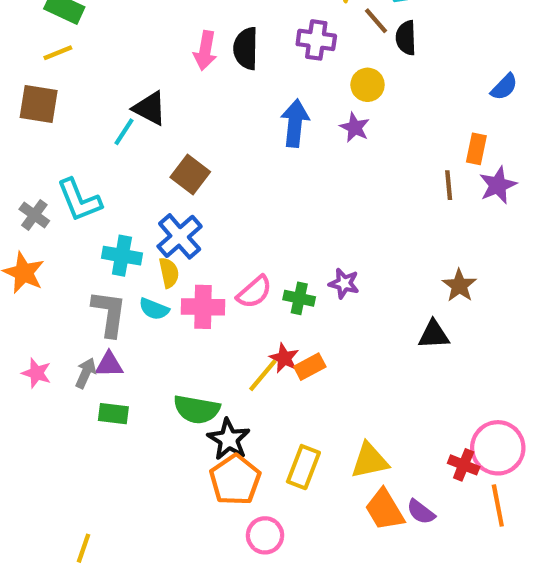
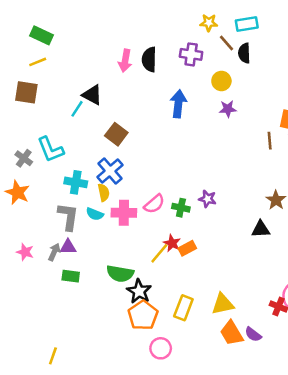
purple star: (355, 127) -> (228, 109), moved, turned -30

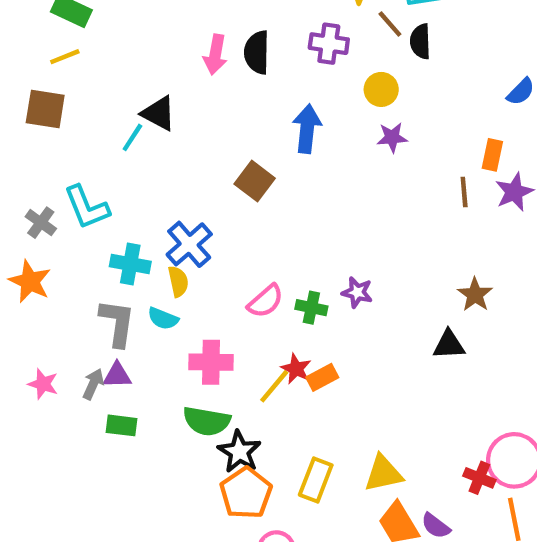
brown square: (116, 134) -> (255, 181), moved
pink cross: (124, 213) -> (211, 362), moved

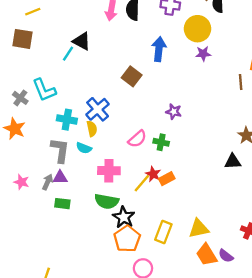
yellow circle: (381, 89) -> (197, 29), size x1.5
purple star: (357, 292) -> (174, 112), moved

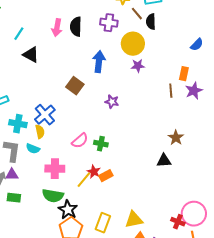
cyan line: (68, 54) -> (19, 34), moved
purple star: (174, 112) -> (112, 102), moved

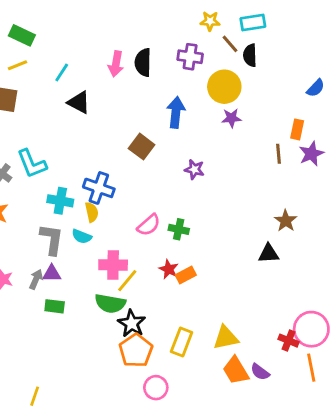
blue cross: (45, 115) -> (99, 188), turned -30
yellow line: (84, 180) -> (127, 281), moved

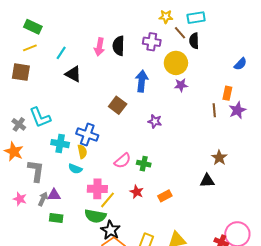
gray L-shape: (52, 239) -> (36, 171), moved
orange rectangle: (186, 275) -> (165, 196), moved

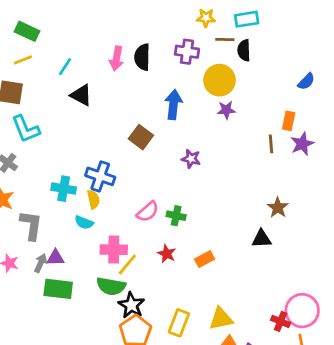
brown line: (180, 33) -> (225, 39), turned -48
cyan L-shape: (40, 117) -> (26, 129), moved
green rectangle: (56, 218) -> (58, 289), size x1.5

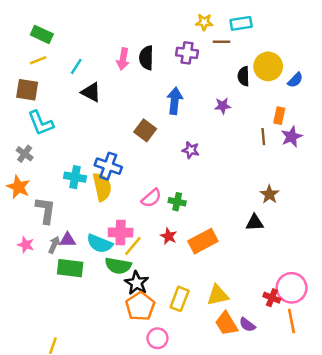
black semicircle: (244, 50) -> (244, 76), moved
yellow circle: (219, 80) -> (268, 66), moved
yellow semicircle: (93, 199) -> (102, 187), size x1.6
cyan semicircle: (84, 222) -> (100, 244), moved, size x1.5
orange rectangle: (205, 259) -> (203, 241), size x1.6

